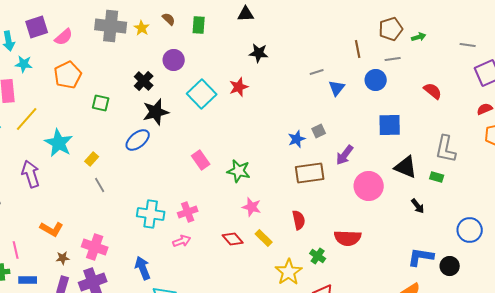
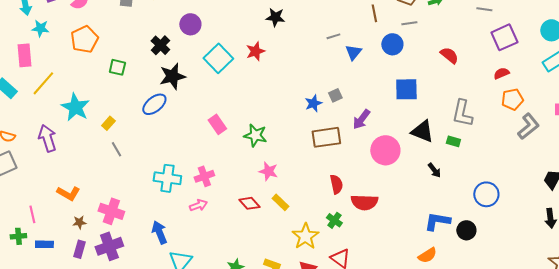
red semicircle: (299, 220) -> (336, 184), moved

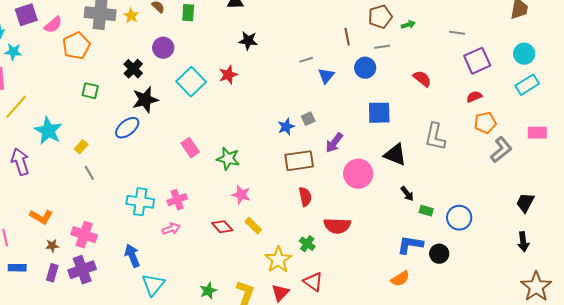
orange pentagon: (84, 39) -> (76, 46), moved
green rectangle: (453, 141) -> (426, 211), moved
red semicircle: (336, 184) -> (305, 197), moved

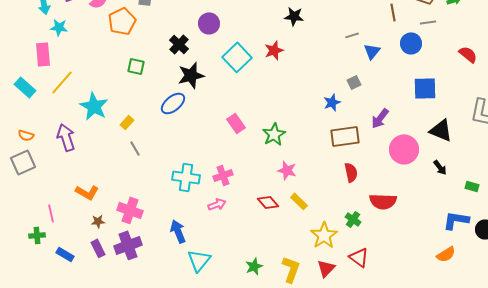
gray square: (308, 119) -> (354, 82), moved
green star: (228, 159) -> (274, 134), turned 30
black arrow: (407, 194) -> (440, 167), moved
blue rectangle: (17, 268) -> (65, 254), moved, turned 30
purple rectangle: (52, 273) -> (98, 248), turned -42

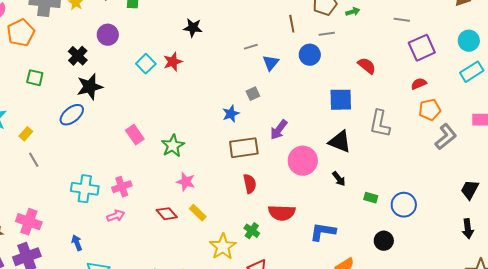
cyan square: (237, 57) -> (146, 64), moved, size x0.7
blue square: (425, 88) -> (341, 100), moved
blue L-shape: (456, 220) -> (323, 232), moved
blue arrow: (178, 231) -> (77, 243), size x0.7

